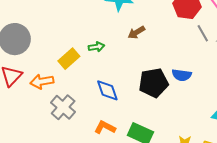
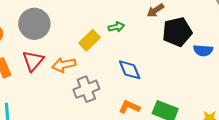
black pentagon: (154, 83) -> (177, 32), moved
gray cross: (63, 107) -> (86, 89), turned 30

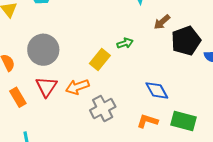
blue diamond: (130, 70) -> (157, 90), moved

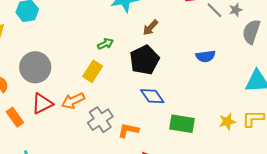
black pentagon: (186, 41) -> (144, 60), moved
green arrow: (125, 43) -> (105, 44), moved
red triangle: (46, 87) -> (42, 104), turned 35
orange L-shape: (147, 121) -> (128, 130), moved

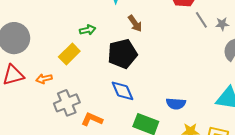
brown arrow: (150, 28) -> (135, 23), turned -90
blue semicircle: (206, 56) -> (176, 104), moved
orange arrow: (73, 101) -> (44, 79), size x0.7

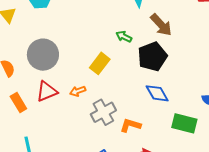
brown arrow: (135, 23) -> (161, 25), size x1.4
green arrow: (88, 30) -> (124, 37), moved, turned -133

